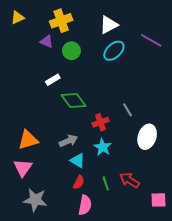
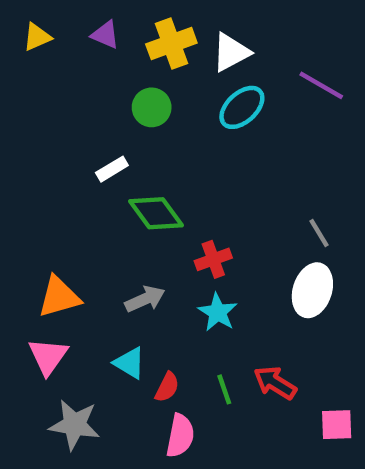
yellow cross: (61, 21) -> (171, 44), moved
purple triangle: (47, 41) -> (105, 35), moved
gray line: (127, 110) -> (319, 233), moved
cyan triangle: (78, 161) -> (130, 363), moved

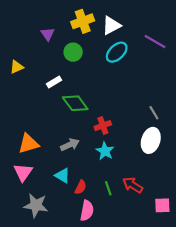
purple triangle: (105, 35) -> (48, 34), moved, turned 32
yellow triangle: (37, 37) -> (17, 67), moved

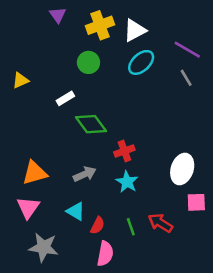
purple triangle: (48, 34) -> (58, 15), moved
gray line: (154, 113) -> (186, 78), moved
pink square: (162, 205) -> (196, 202), moved

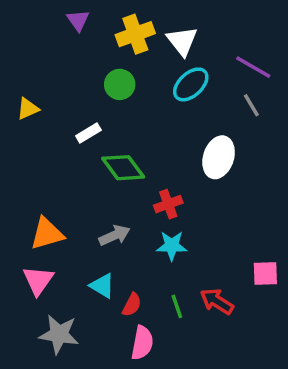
white triangle: (135, 30) -> (182, 41), turned -40
white ellipse: (182, 169) -> (219, 157), moved
cyan star: (127, 182) -> (172, 246), turned -30

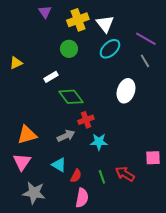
red cross: (168, 204) -> (86, 120), moved

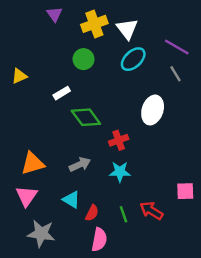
red cross: (86, 120) -> (119, 140), moved

